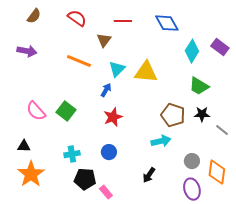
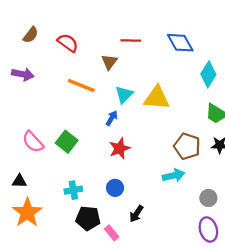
red semicircle: (77, 18) -> (68, 43), moved
black arrow: (149, 175) -> (136, 214), moved

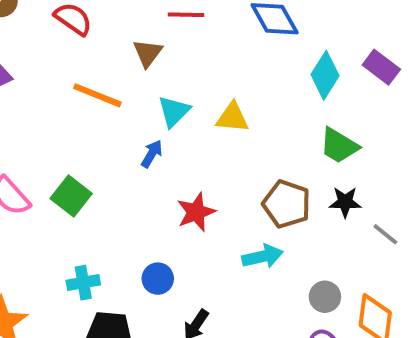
yellow triangle: (157, 98) -> (232, 117), size x0.7
red star: (120, 148) -> (196, 212), moved

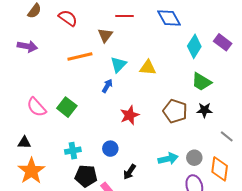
orange line: (97, 95) -> (80, 56), turned -35
gray line: (385, 234) -> (227, 136), moved
cyan arrow: (262, 256) -> (168, 159), moved

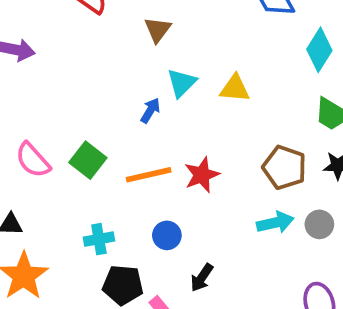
orange line: (80, 56) -> (149, 175), moved
blue arrow: (107, 86) -> (150, 110), moved
gray circle: (194, 158) -> (319, 224), moved
cyan arrow: (168, 159) -> (275, 223), moved

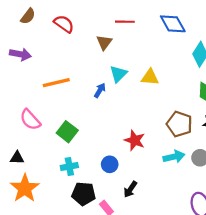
green square: (88, 160) -> (67, 132), moved
orange line: (149, 175) -> (56, 83), moved
red star: (202, 175) -> (135, 140), moved, turned -30

